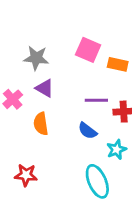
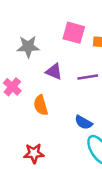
purple triangle: (45, 88) -> (54, 72), moved
blue semicircle: (87, 131) -> (84, 122), moved

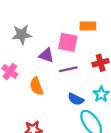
pink square: (74, 33) -> (68, 42), moved
purple line: (88, 77) -> (68, 69), moved

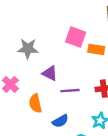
pink square: (68, 42) -> (76, 37), moved
blue semicircle: (76, 99) -> (60, 121), moved, turned -63

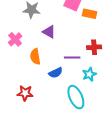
purple line: (70, 91) -> (72, 58), moved

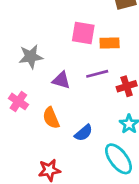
purple line: (72, 58) -> (97, 74), moved

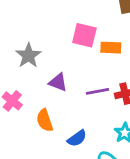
gray star: (31, 57) -> (28, 56), turned -30
purple line: (97, 74) -> (97, 91), moved

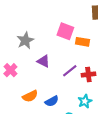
purple line: (97, 91) -> (70, 71), turned -35
orange semicircle: (45, 120) -> (30, 96), moved, turned -105

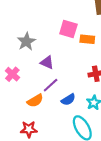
purple line: (70, 71) -> (51, 85), moved
blue semicircle: (52, 101) -> (68, 100), moved

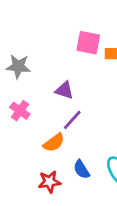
gray star: (26, 42) -> (18, 66), moved, turned -30
blue semicircle: (68, 100) -> (82, 169), moved, turned 96

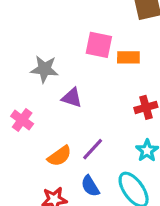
gray star: (18, 66) -> (44, 69), moved
purple line: (72, 120) -> (93, 149), moved

